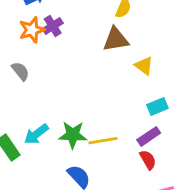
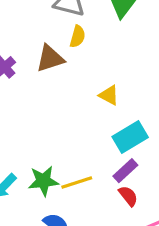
brown triangle: (116, 40) -> (50, 58), moved
cyan rectangle: (157, 107) -> (130, 137), size x1.5

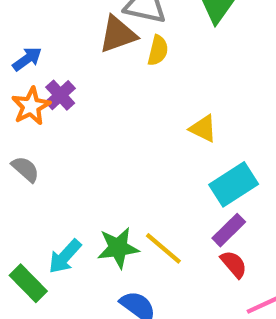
brown triangle: (50, 58) -> (118, 34), moved
yellow line: (77, 182) -> (163, 248), turned 60

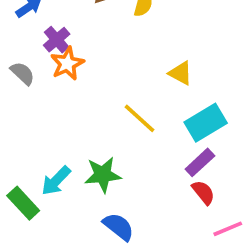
orange star: (31, 106) -> (67, 64), moved
gray semicircle: (25, 169) -> (23, 73), moved
yellow line: (163, 248) -> (140, 118), moved

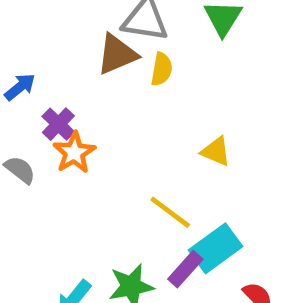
cyan rectangle: (206, 123) -> (215, 248), moved
purple rectangle: (200, 162) -> (185, 269), moved

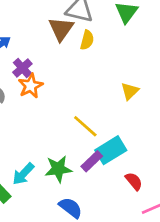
brown triangle: (117, 54) -> (61, 29), turned -36
yellow triangle: (216, 151) -> (130, 91), moved, turned 48

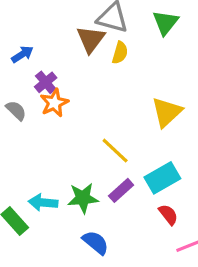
yellow triangle: (130, 91) -> (167, 112), size x1.5
cyan rectangle: (111, 150) -> (162, 178), moved
cyan arrow: (23, 174) -> (43, 202), turned 50

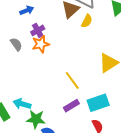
green star: (83, 198) -> (36, 119), moved

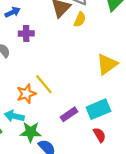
purple cross: (38, 30) -> (26, 34), turned 32
orange star: (41, 44) -> (26, 94), moved
yellow line: (72, 80) -> (44, 84), moved

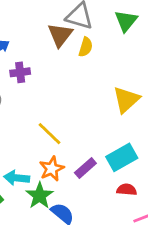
orange star: (26, 94) -> (52, 169), moved
green star: (31, 132) -> (40, 196), turned -30
red semicircle: (99, 135) -> (127, 190), turned -48

